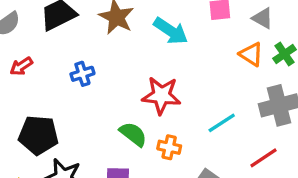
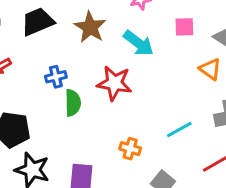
red star: (161, 95) -> (114, 83), moved
green semicircle: (133, 134) -> (73, 103), moved, turned 48

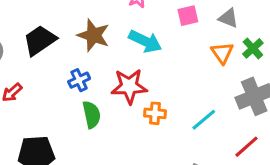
orange triangle: (210, 69) -> (222, 53), turned 30
blue cross: (56, 77) -> (79, 80), moved
orange cross: (130, 149) -> (155, 113), moved

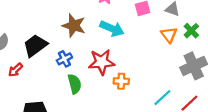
black trapezoid: (40, 40) -> (35, 46), moved
cyan line: (204, 120) -> (162, 98), moved

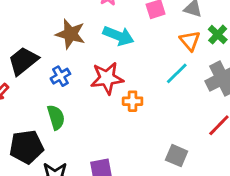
green semicircle: (75, 84) -> (56, 117), moved
cyan line: (162, 98) -> (177, 73), moved

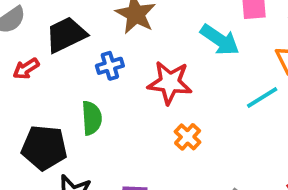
cyan arrow: (118, 36) -> (220, 40), moved
orange cross: (133, 101) -> (188, 137), moved, turned 30

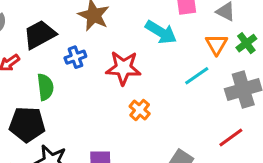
green semicircle: (92, 118) -> (45, 87), moved

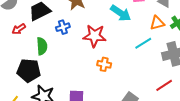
orange triangle: (216, 44) -> (157, 23), turned 42
orange cross: (140, 110) -> (104, 64), turned -32

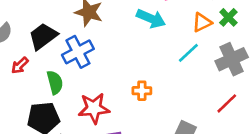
blue cross: (63, 27) -> (78, 52), size x1.6
red star: (95, 36) -> (94, 108), moved

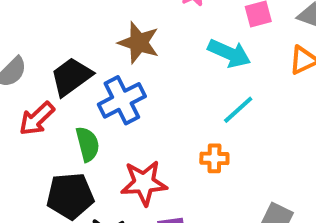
cyan line: (188, 53) -> (238, 110), moved
red arrow: (20, 65) -> (37, 119), size x1.4

